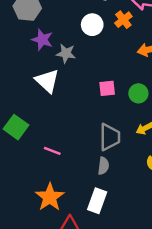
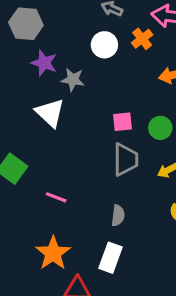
gray trapezoid: (110, 137) -> (126, 160), moved

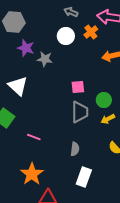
white triangle: (50, 113) -> (18, 86), moved
green circle: (160, 128) -> (104, 100), moved
white rectangle: (110, 258) -> (84, 177), moved

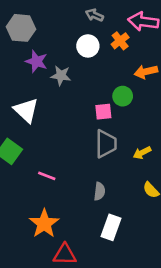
green circle: (104, 100) -> (123, 96), moved

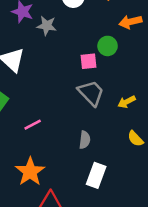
gray trapezoid: (106, 144) -> (91, 93), turned -44
pink line: (47, 176) -> (33, 125), turned -48

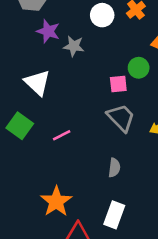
pink line: (33, 125) -> (62, 135), moved
white rectangle: (96, 175) -> (114, 215), moved

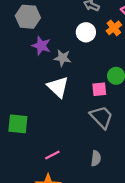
white triangle: (37, 83) -> (58, 87), moved
green square: (20, 126) -> (18, 124), turned -30
pink line: (62, 135) -> (52, 155), moved

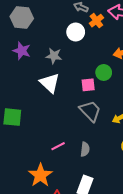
orange cross: (114, 28) -> (96, 21), moved
purple star: (41, 46) -> (22, 51), moved
pink line: (52, 155) -> (58, 146), moved

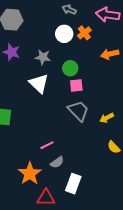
orange cross: (96, 21) -> (84, 33), moved
green circle: (104, 72) -> (70, 68), moved
gray semicircle: (85, 149) -> (57, 162), moved, turned 48

